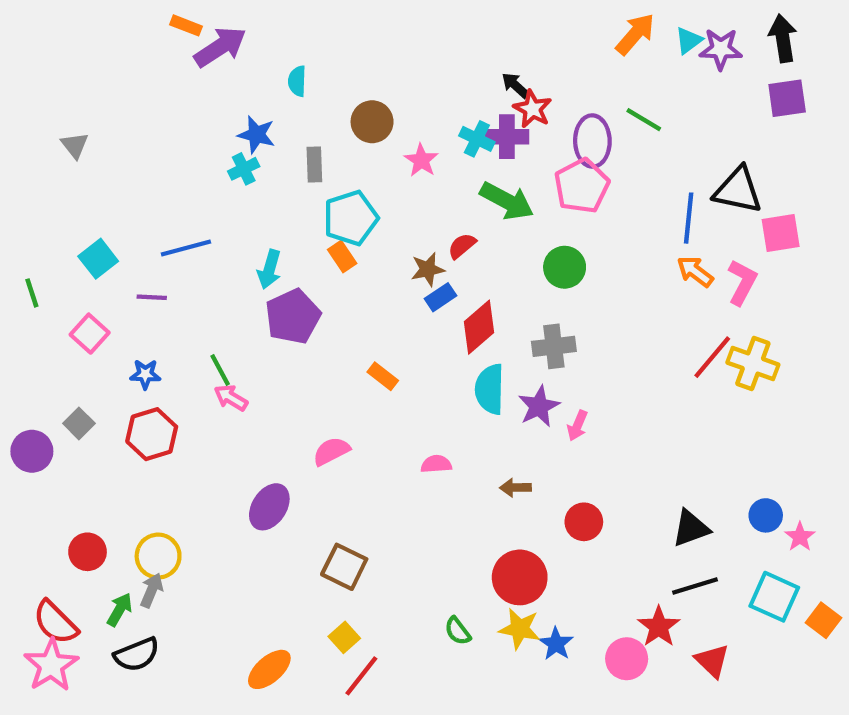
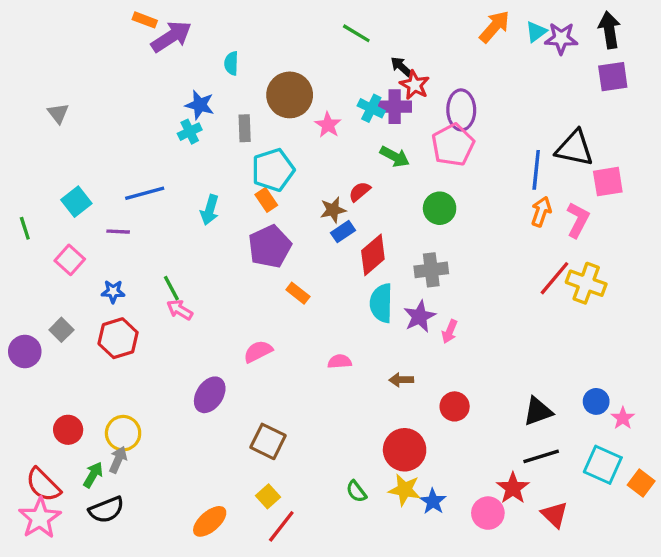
green line: (644, 120) -> (356, 33), moved
brown circle: (372, 122) -> (290, 95), size x1.4
green arrow: (507, 201) -> (395, 157), size x0.7
orange arrow: (695, 272) -> (541, 212), turned 72
purple pentagon: (293, 316) -> (270, 247), moved

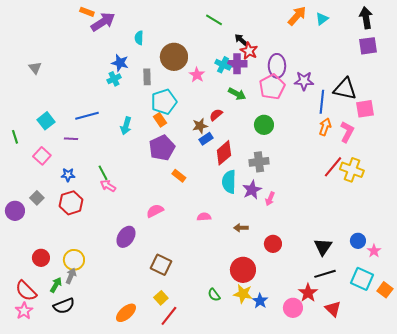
purple star: (561, 38) -> (304, 81), moved
black triangle: (538, 411) -> (323, 247), turned -36
pink star: (40, 518) -> (24, 311), size x0.7

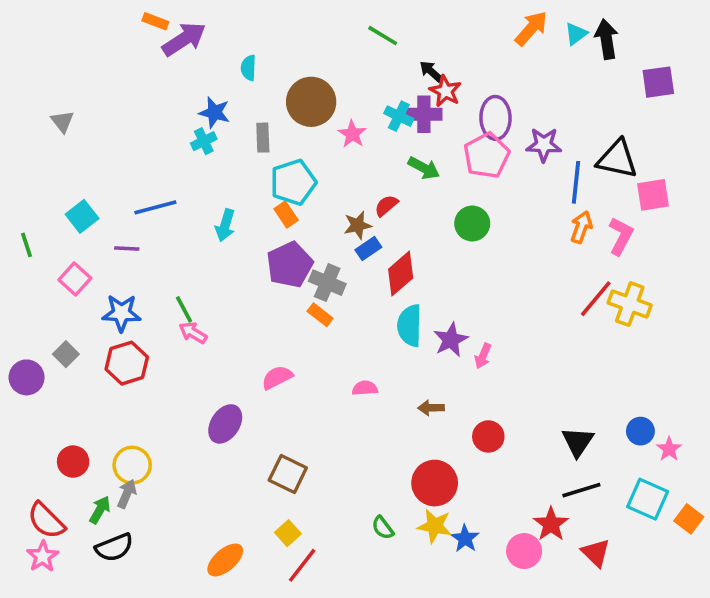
black arrow: (366, 18) -> (606, 39), moved
gray cross: (259, 162) -> (327, 283), moved, turned 30
blue star: (68, 175) -> (121, 313), size x1.5

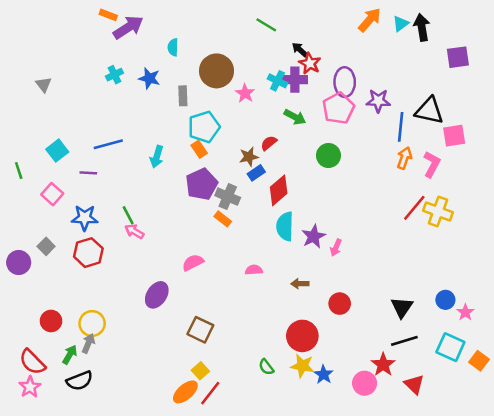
cyan cross: (204, 141) -> (114, 75), moved
orange ellipse: (225, 560) -> (185, 392), moved

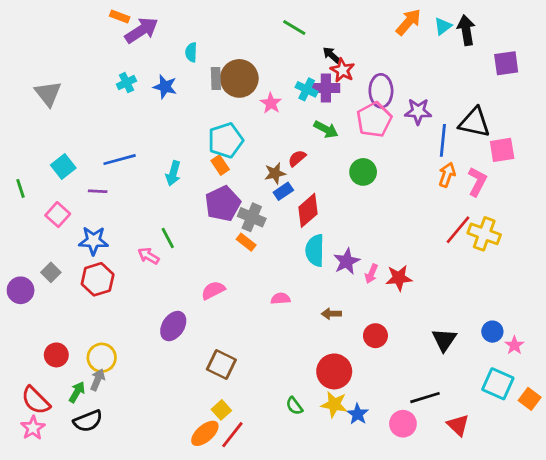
gray triangle: (44, 85) -> (48, 94), size x1.5
gray rectangle: (183, 96) -> (216, 78), moved
green line: (128, 215) -> (168, 238), moved
black line: (404, 341) -> (425, 398), moved
red star: (383, 365) -> (399, 278), moved, turned 30

